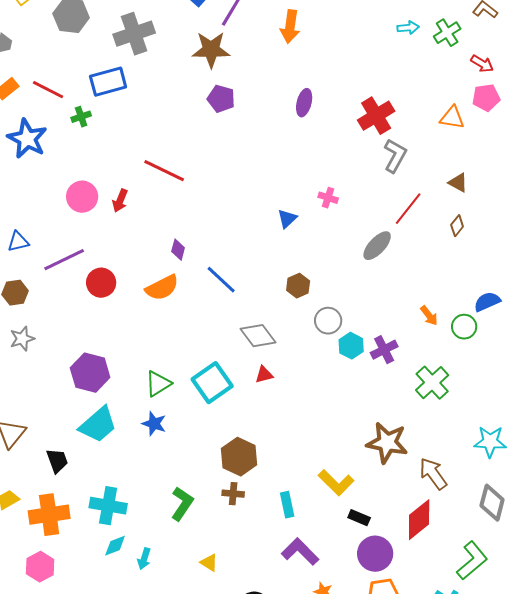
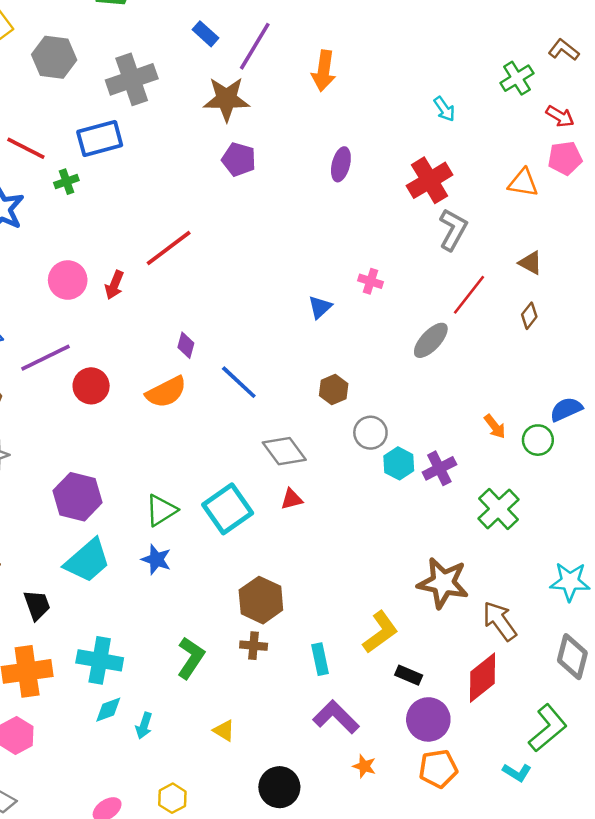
cyan arrow: (408, 28) -> (444, 109), moved, turned 60
red line: (164, 171) -> (169, 248), turned -63
yellow L-shape: (336, 483) -> (380, 632), turned -81

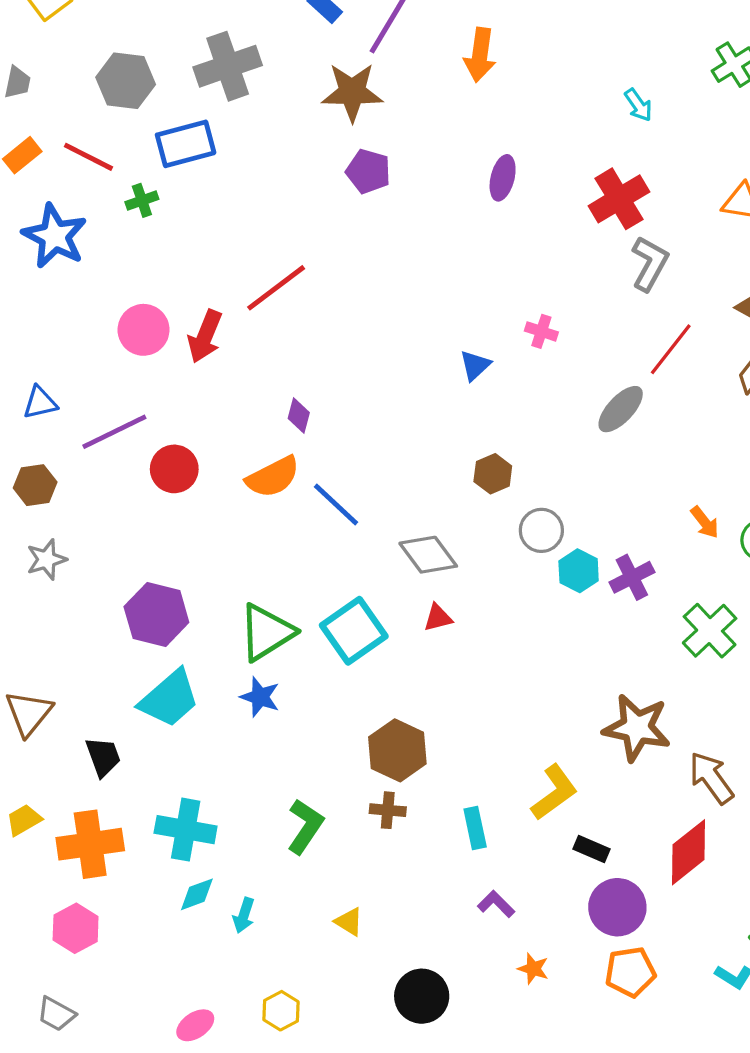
gray hexagon: (54, 57) -> (126, 81), moved
red arrow: (114, 285) -> (205, 336), size x1.4
blue line: (239, 382) -> (336, 505), moved
green triangle: (161, 510) -> (266, 632), size x1.4
purple L-shape: (336, 717) -> (496, 904), size x0.6

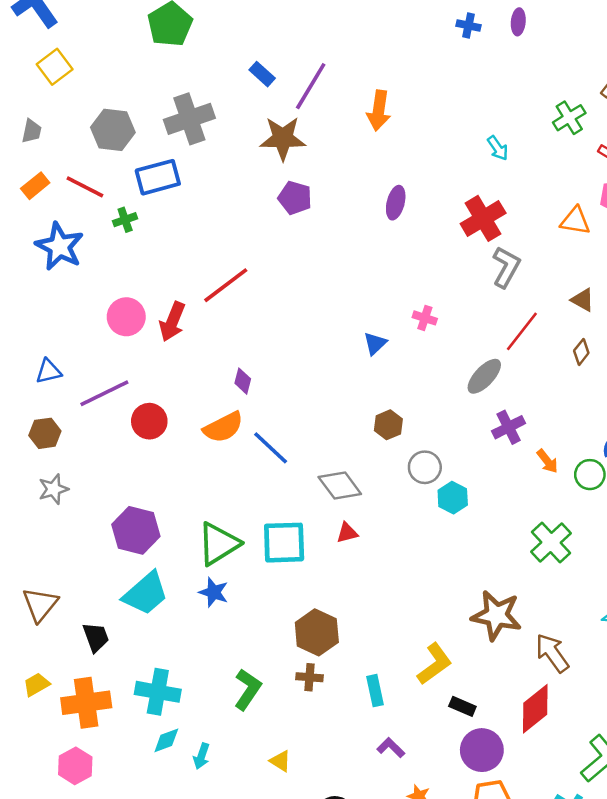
purple cross: (632, 577) -> (509, 427), moved
cyan square: (354, 631) -> (284, 543), turned 33

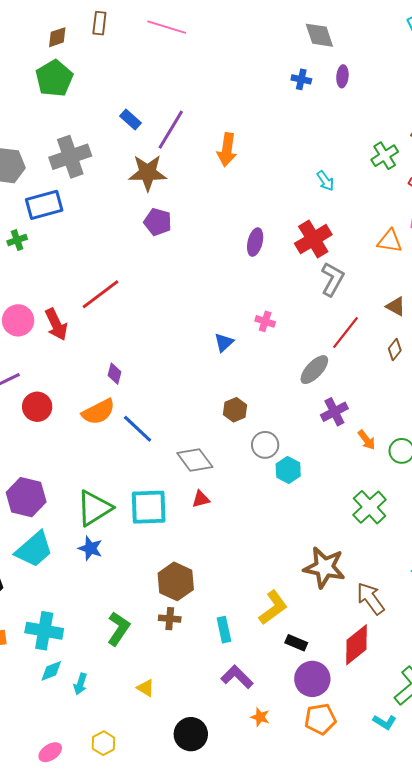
purple ellipse: (396, 203) -> (255, 242), moved
red arrow: (172, 322) -> (56, 324), turned -48
purple L-shape: (391, 748) -> (237, 677), size x1.4

